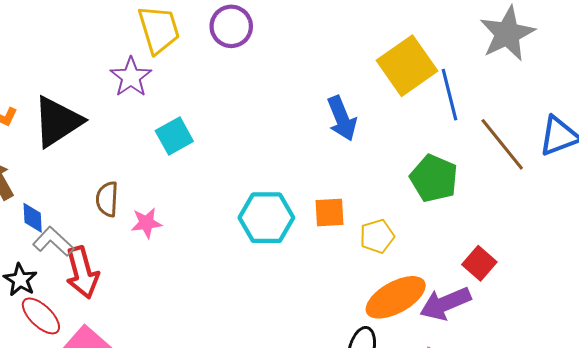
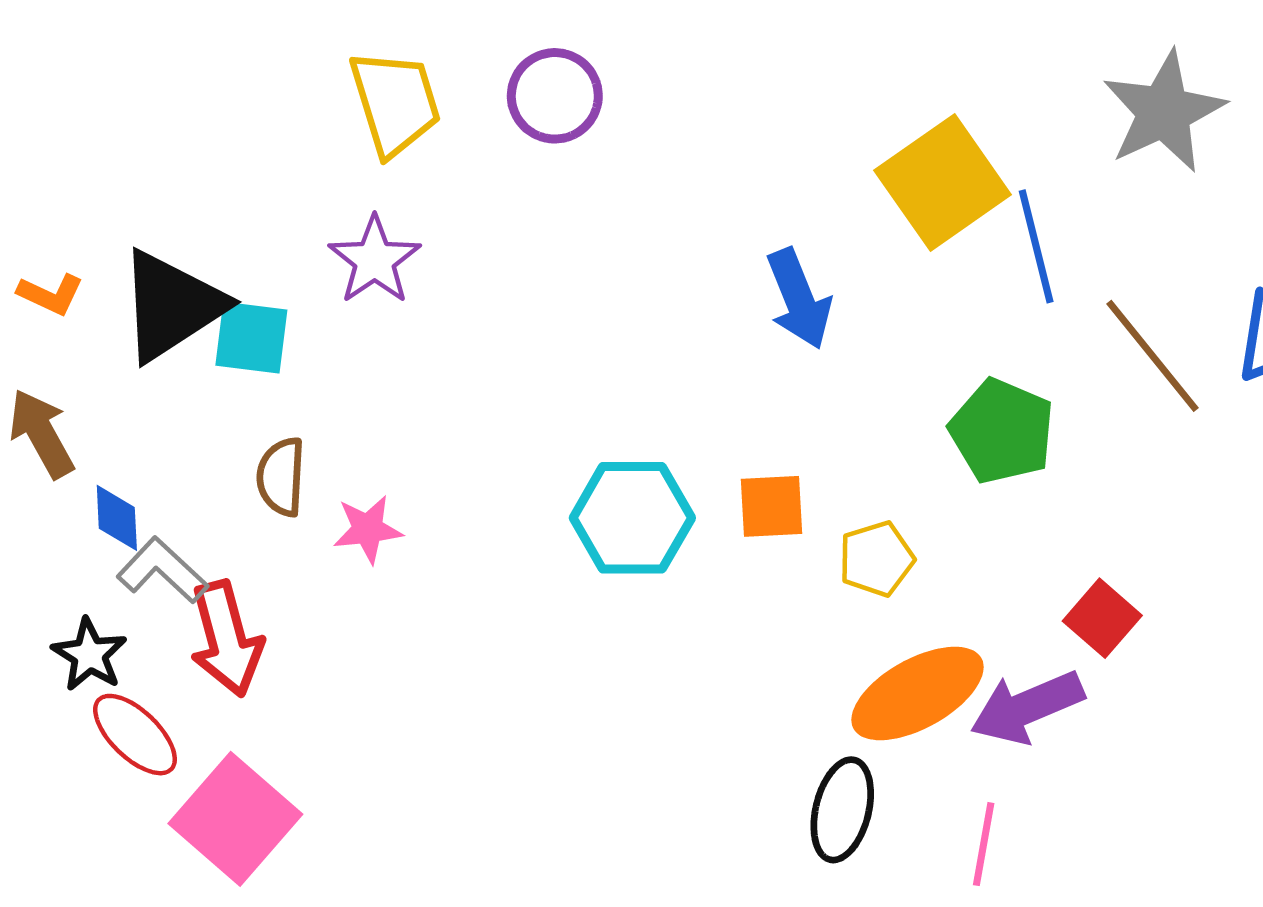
purple star: (131, 77) -> (375, 260), moved
cyan square: (174, 136) -> (251, 338), moved, turned 36

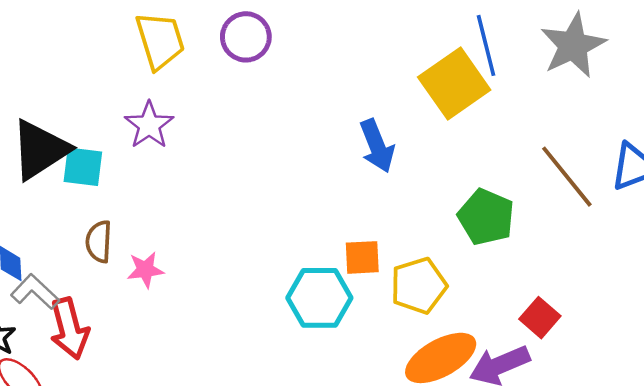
blue line: (1036, 246) -> (486, 45), moved
cyan hexagon: (632, 518) -> (319, 298), moved
yellow pentagon: (876, 559) -> (419, 286), size x1.4

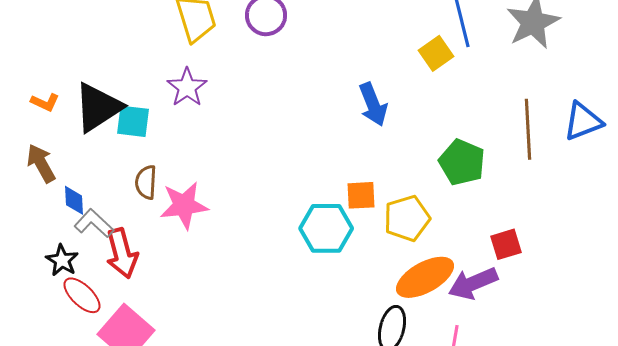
yellow square: (454, 83) -> (436, 53), size x0.6
brown line: (567, 177) -> (528, 129), turned 36
pink star: (145, 270) -> (184, 205), size x1.6
red square: (540, 318) -> (506, 244), turned 32

